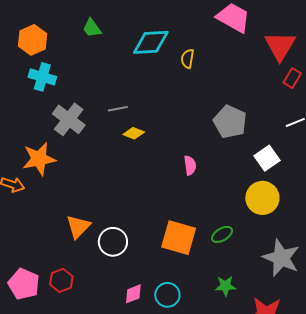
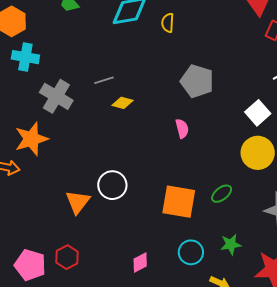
gray pentagon: (230, 122) -> (197, 81), moved
white circle: (113, 242) -> (112, 185), moved
cyan circle: (167, 295) -> (191, 252), moved

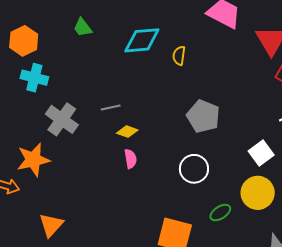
pink semicircle: (182, 129) -> (130, 159), moved
white circle: (112, 185) -> (194, 169), moved
green ellipse: (222, 194) -> (220, 213), moved
orange triangle: (78, 202) -> (51, 225), moved

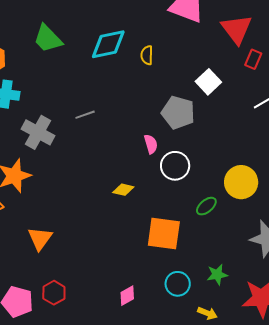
green trapezoid: (83, 28) -> (48, 39), size x1.5
yellow diamond: (127, 132) -> (123, 190), moved
white square: (261, 153) -> (208, 82), moved
pink semicircle: (130, 159) -> (151, 144), moved

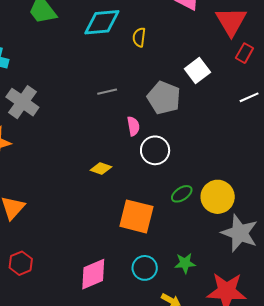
gray line: (85, 115) -> (107, 92), moved
yellow circle: (241, 182) -> (218, 197), moved
pink diamond: (127, 296) -> (93, 274), size x1.6

